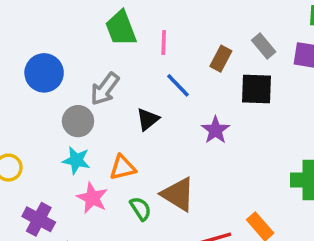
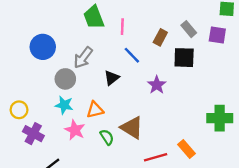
purple cross: (39, 219) -> (33, 134), moved

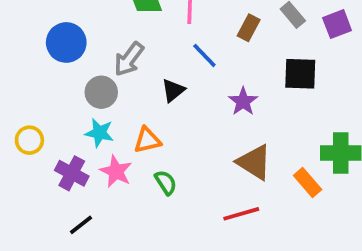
purple square: (217, 35) -> (337, 24), turned -30
black square: (184, 58) -> (300, 74), moved
brown triangle: (132, 128) -> (254, 162), moved
purple cross: (33, 134) -> (72, 173), moved
orange rectangle: (186, 149) -> (308, 183), moved

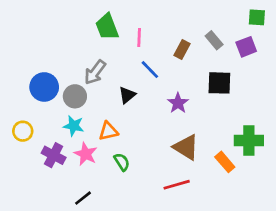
blue circle: (66, 42) -> (44, 87), moved
black line: (81, 225) -> (83, 198), moved

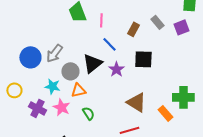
gray arrow: (95, 72) -> (54, 53), moved
black square: (219, 83) -> (143, 59), moved
black triangle: (127, 95) -> (92, 63), size x1.5
gray circle: (75, 96) -> (70, 71), moved
purple star: (178, 103) -> (116, 69), moved

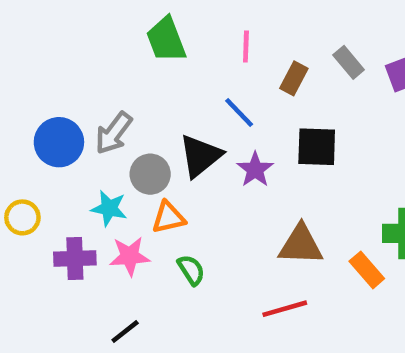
pink line: (101, 20) -> (246, 46), moved
brown triangle: (136, 102) -> (301, 245), turned -30
pink star: (61, 107) -> (130, 256), turned -30
purple cross: (37, 108) -> (75, 258), turned -30

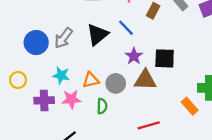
black square: (317, 147) -> (165, 58), moved
black triangle: (200, 156) -> (98, 35), moved
gray circle: (150, 174) -> (116, 83), moved
brown triangle: (301, 245) -> (145, 80), moved
green semicircle: (191, 270) -> (102, 106), turned 35

